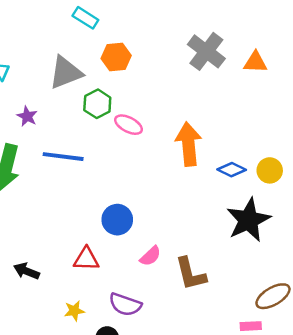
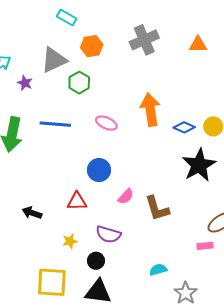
gray cross: (206, 51) -> (144, 40), moved, turned 32
purple star: (27, 116) -> (25, 83), moved
pink ellipse: (129, 125) -> (106, 123), moved

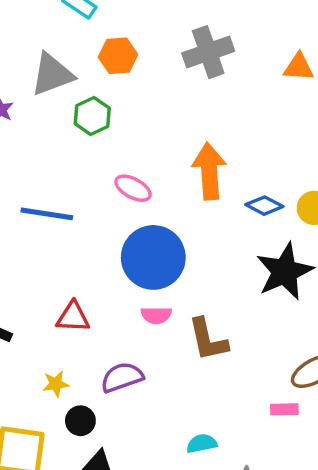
blue line: (55, 124) -> (47, 214), moved
blue circle: (99, 170) -> (153, 257), moved, size x1.6
pink semicircle: (126, 196) -> (156, 315), turned 42
purple semicircle: (108, 234) -> (122, 377), turned 140
black circle: (96, 261) -> (80, 421), moved

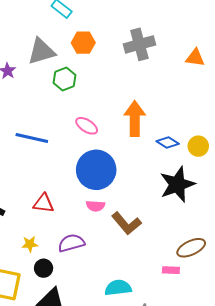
brown L-shape: (208, 340) -> (126, 223), turned -32
cyan semicircle: (202, 444) -> (118, 288), size x1.4

